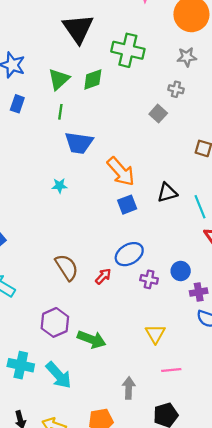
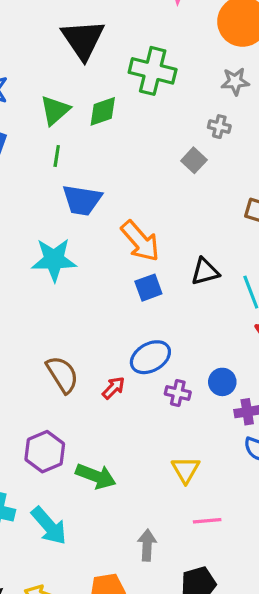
cyan star: (60, 186) -> (54, 260), size x2.0

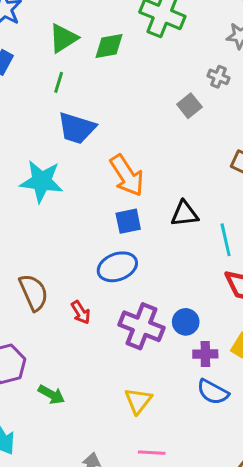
blue ellipse: (150, 357) -> (117, 267), moved
red arrow: (114, 388) -> (81, 312), turned 95
purple cross: (178, 393) -> (142, 326), size x1.8
green arrow: (96, 476) -> (51, 394), size x0.7

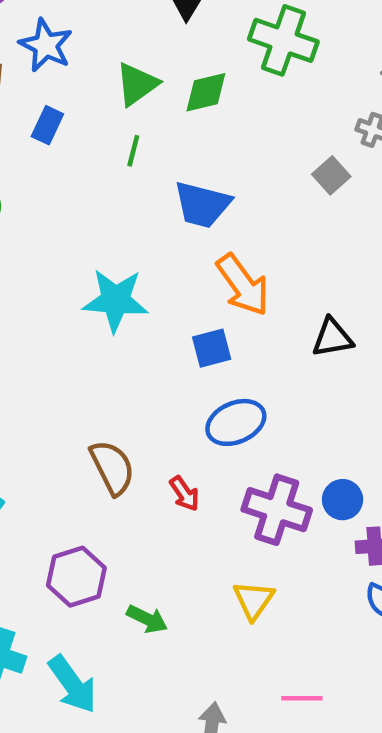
blue trapezoid: (77, 128) -> (202, 205), moved
blue square: (128, 221) -> (212, 348), moved
yellow triangle: (138, 401) -> (254, 600), moved

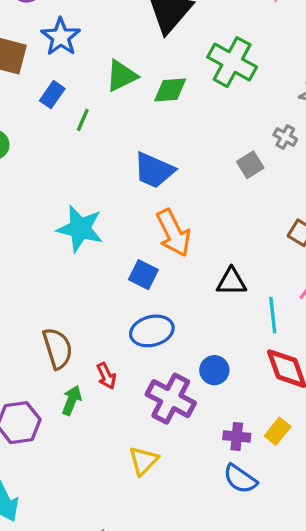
green line: (133, 151) -> (83, 120), moved
blue square: (212, 348) -> (143, 275), turned 32
blue circle: (343, 500) -> (214, 370), moved
green arrow: (147, 619) -> (72, 400), moved, turned -104

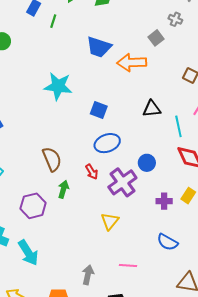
orange arrow: (173, 233) -> (132, 63), moved, turned 120
red arrow: (106, 376) -> (92, 172), moved
purple cross: (171, 399) -> (122, 182), turned 32
blue semicircle: (240, 479) -> (167, 242), moved

